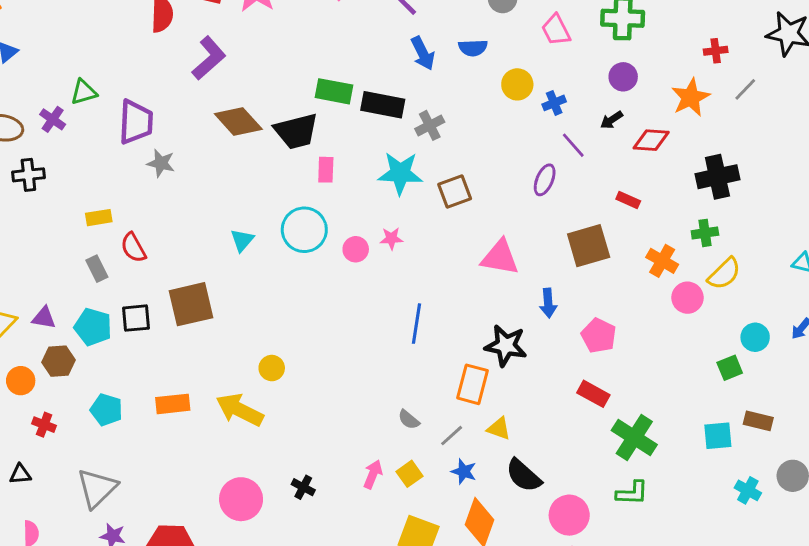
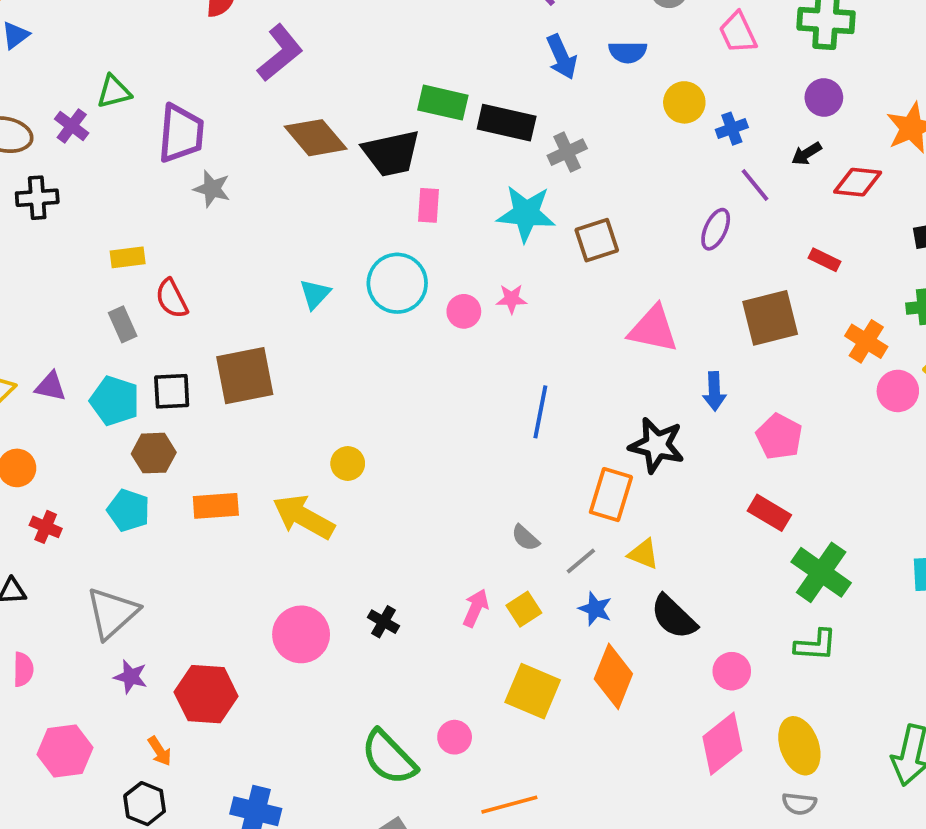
brown hexagon: (59, 361) -> (154, 453), moved
pink circle: (569, 515) -> (732, 671), size x0.7

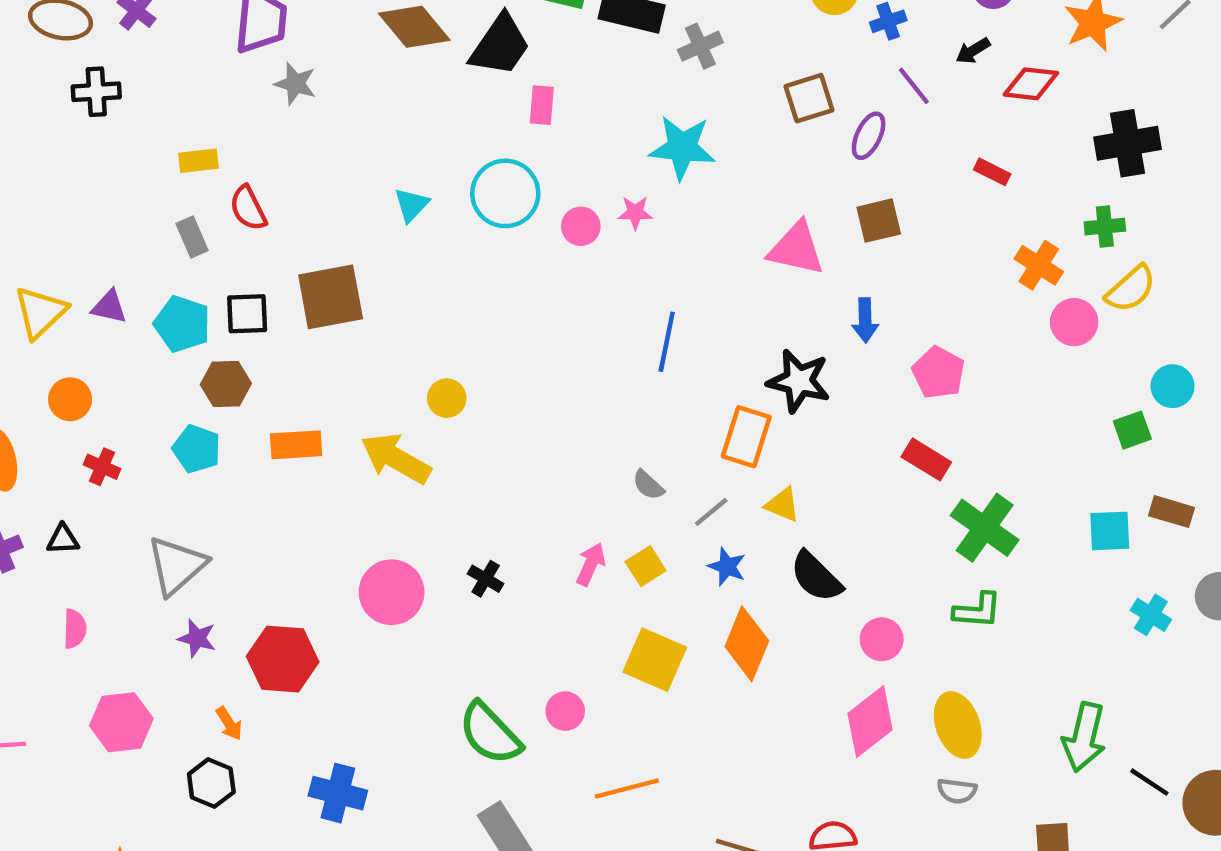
black trapezoid: (391, 153) -> (500, 45), turned -44
cyan star: (526, 213) -> (682, 148), moved
brown square: (597, 240) -> (809, 98), moved
brown square: (770, 318) -> (879, 221), moved, size x0.7

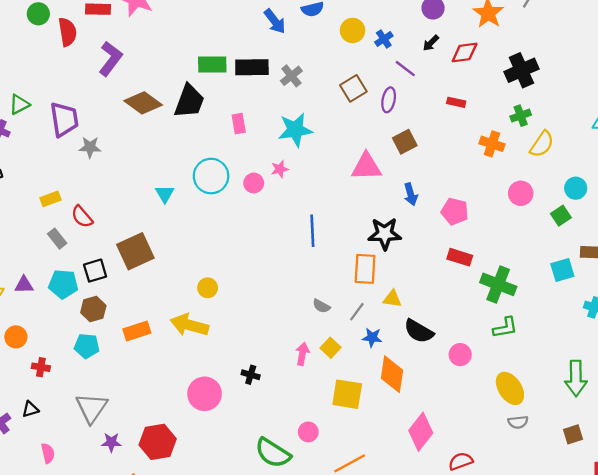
pink rectangle: (542, 105) -> (239, 124), moved
pink circle: (1074, 322) -> (521, 193), moved
pink diamond: (870, 722) -> (421, 432), moved

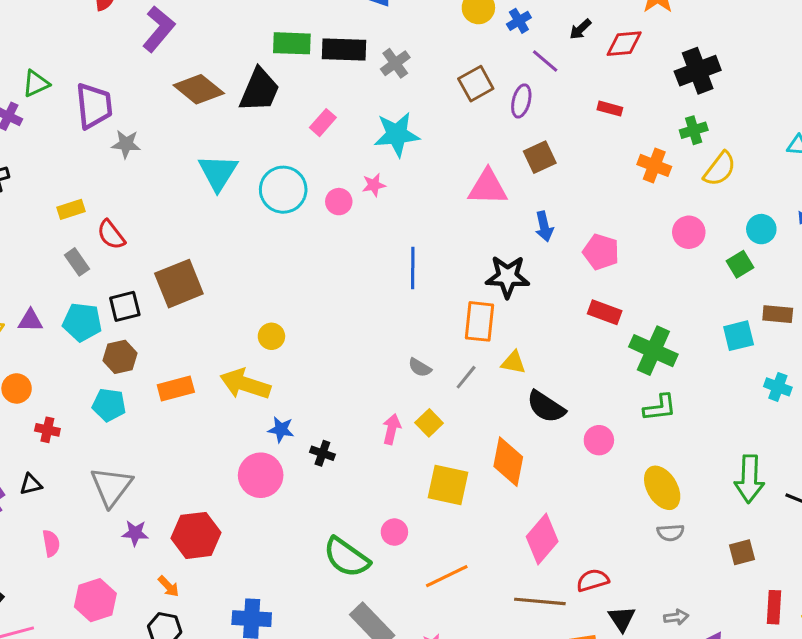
pink rectangle: (239, 124) -> (323, 123), turned 48
cyan triangle: (165, 194) -> (218, 172), moved, size x1.6
blue star: (372, 337) -> (281, 430), moved

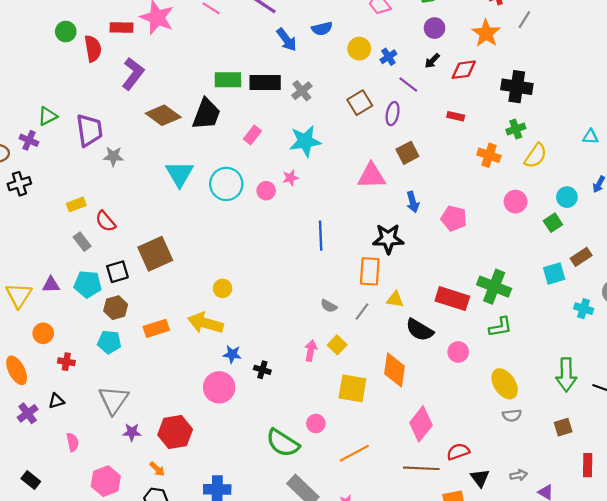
black cross: (698, 71) -> (517, 87), turned 32
red rectangle: (605, 312) -> (452, 299), moved, size x1.4
brown rectangle: (778, 314) -> (581, 257), turned -36

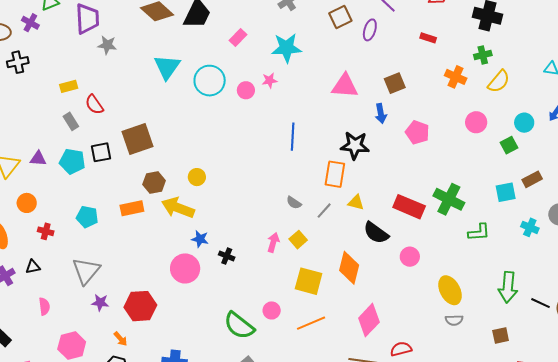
brown square: (407, 153) -> (395, 83), moved
brown hexagon: (116, 308) -> (154, 183), moved
green L-shape: (500, 327) -> (479, 232), moved
orange line: (354, 453) -> (311, 323), moved

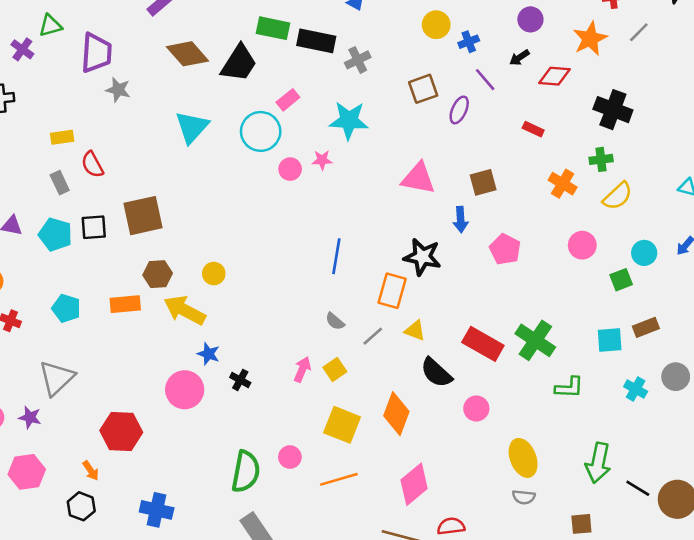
cyan circle: (210, 81) -> (261, 131), moved
blue line: (293, 137) -> (336, 256), moved
purple star: (100, 302) -> (30, 417), moved
green semicircle: (239, 326) -> (246, 472), turned -124

